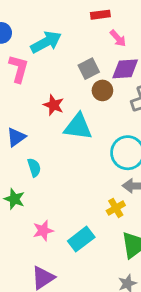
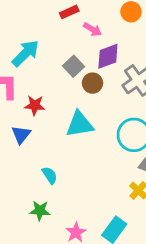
red star: (54, 105) -> (35, 105), moved
blue triangle: (16, 137) -> (21, 135), moved

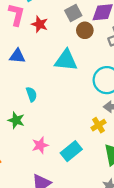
red star: (35, 105) -> (40, 24), moved
blue triangle: (21, 135) -> (17, 56), turned 42

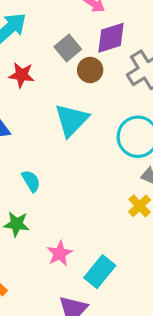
cyan triangle: (66, 60) -> (71, 120), turned -40
cyan rectangle: (71, 151) -> (100, 272), moved

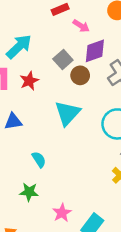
red star: (21, 75) -> (29, 81), turned -30

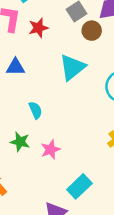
pink star: (62, 213) -> (50, 150), moved

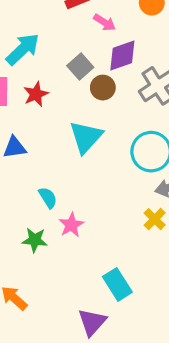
pink star: (50, 150) -> (71, 225), moved
cyan rectangle: (79, 186) -> (117, 284), turned -70

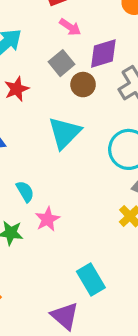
pink arrow: (105, 23) -> (70, 27), moved
purple triangle: (92, 322) -> (65, 316), turned -32

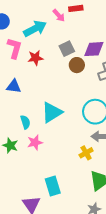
pink arrow: (70, 27) -> (59, 15), moved
cyan triangle: (65, 133) -> (52, 112), moved

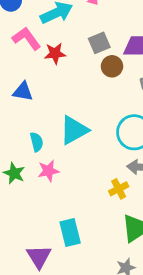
pink L-shape: (14, 48) -> (27, 39), turned -55

